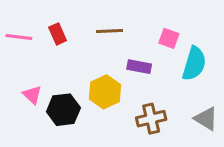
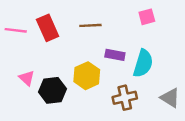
red rectangle: (58, 34) -> (48, 28), size x1.5
pink square: (169, 38) -> (147, 17), moved, turned -35
cyan semicircle: (194, 64) -> (143, 63), moved

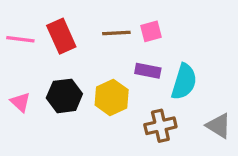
pink square: (147, 17) -> (151, 31), moved
pink triangle: (27, 78) -> (20, 102), moved
black hexagon: (52, 90) -> (64, 96), moved

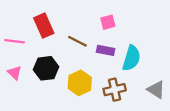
brown line: (116, 33) -> (77, 41), moved, turned 30
pink line: (20, 39) -> (15, 41), moved
yellow hexagon: (112, 97) -> (80, 83), moved

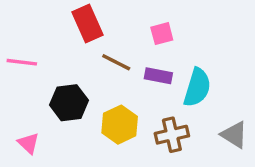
red rectangle: (44, 26) -> (88, 23), moved
pink triangle: (15, 73) -> (29, 143), moved

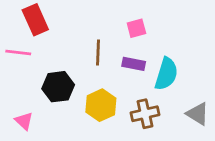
red rectangle: (88, 23) -> (35, 20), moved
brown line: (116, 62) -> (98, 53), turned 65

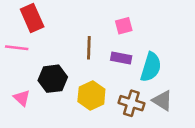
brown cross: (145, 114) -> (131, 103), turned 30
gray triangle: (198, 114) -> (162, 101), moved
pink triangle: (24, 121) -> (22, 98), moved

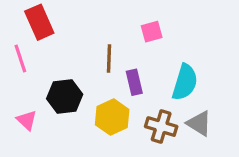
pink line: (17, 48) -> (20, 59), turned 65
purple rectangle: (121, 58) -> (134, 82), moved, turned 66

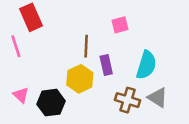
black hexagon: (65, 96) -> (51, 103), moved
yellow hexagon: (112, 117) -> (80, 79), moved

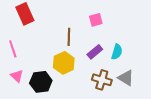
pink line: (16, 46) -> (13, 49), moved
purple rectangle: (106, 65) -> (95, 52), moved, turned 63
cyan semicircle: (146, 65) -> (117, 52), size x0.7

